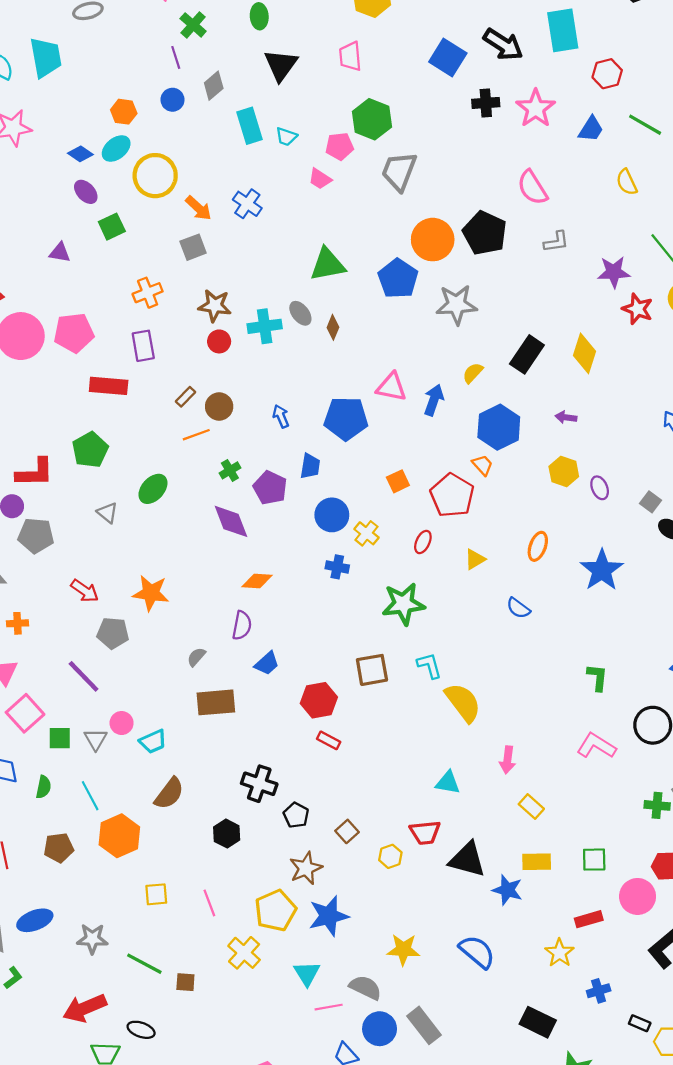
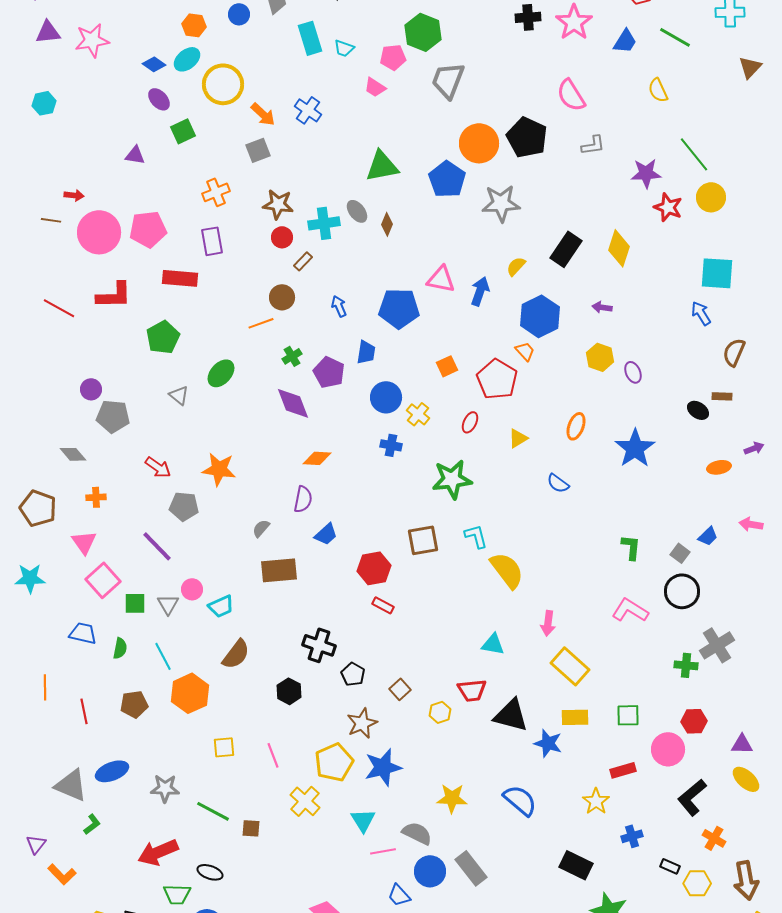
brown rectangle: (185, 397) -> (303, 261), moved
red L-shape: (35, 473) -> (114, 295), moved
gray square: (651, 502) -> (680, 553), moved
yellow rectangle: (531, 806) -> (570, 666), size x1.6

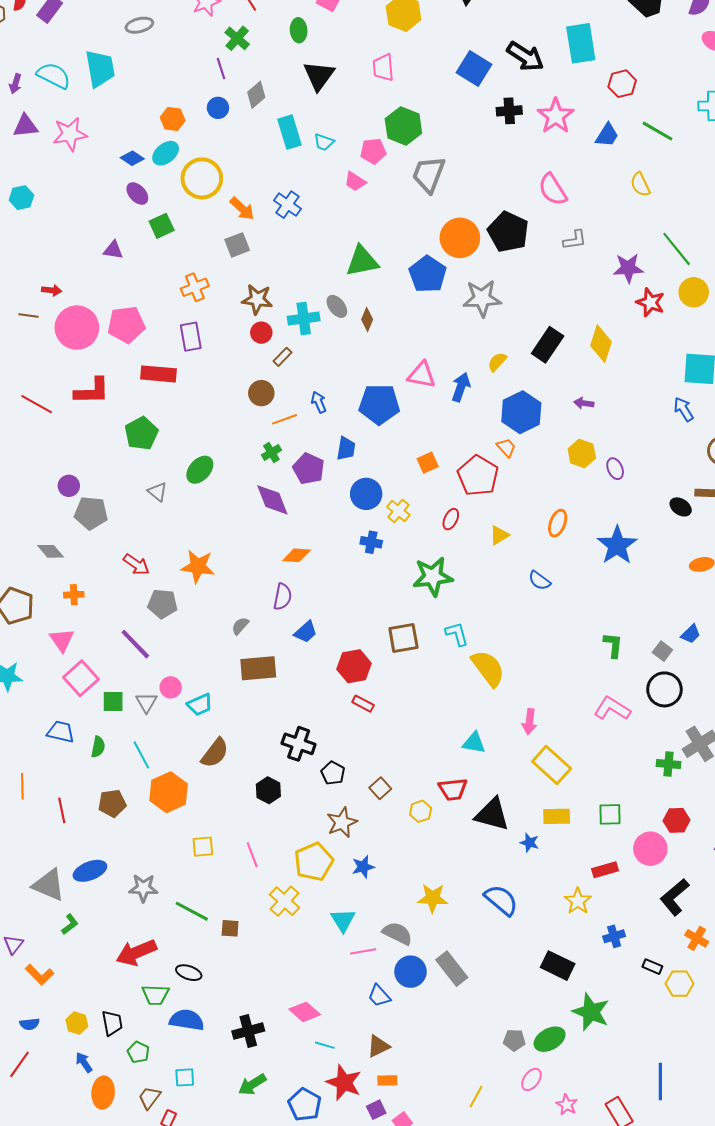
orange line: (261, 323) -> (284, 419), moved
blue star: (548, 743) -> (529, 843), size x0.7
blue star: (383, 767) -> (363, 867), size x0.6

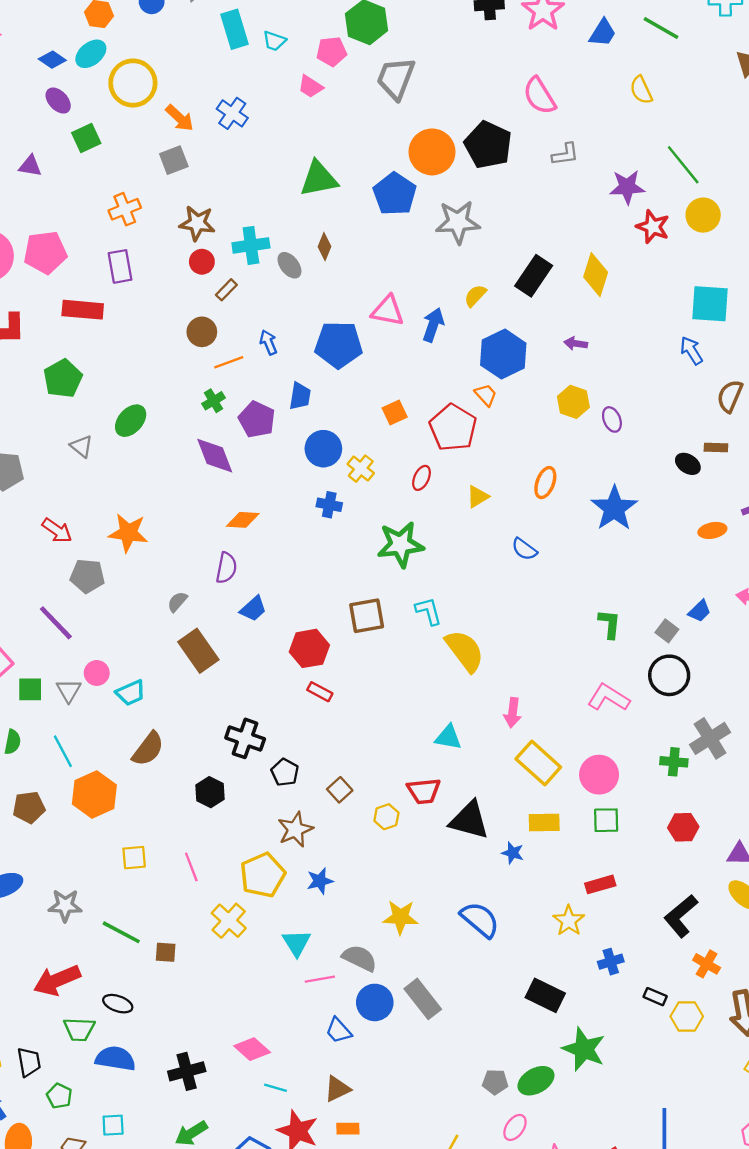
gray ellipse: (337, 306) -> (289, 265), moved
brown rectangle: (258, 668) -> (198, 651), turned 60
pink circle: (650, 849) -> (599, 775), moved

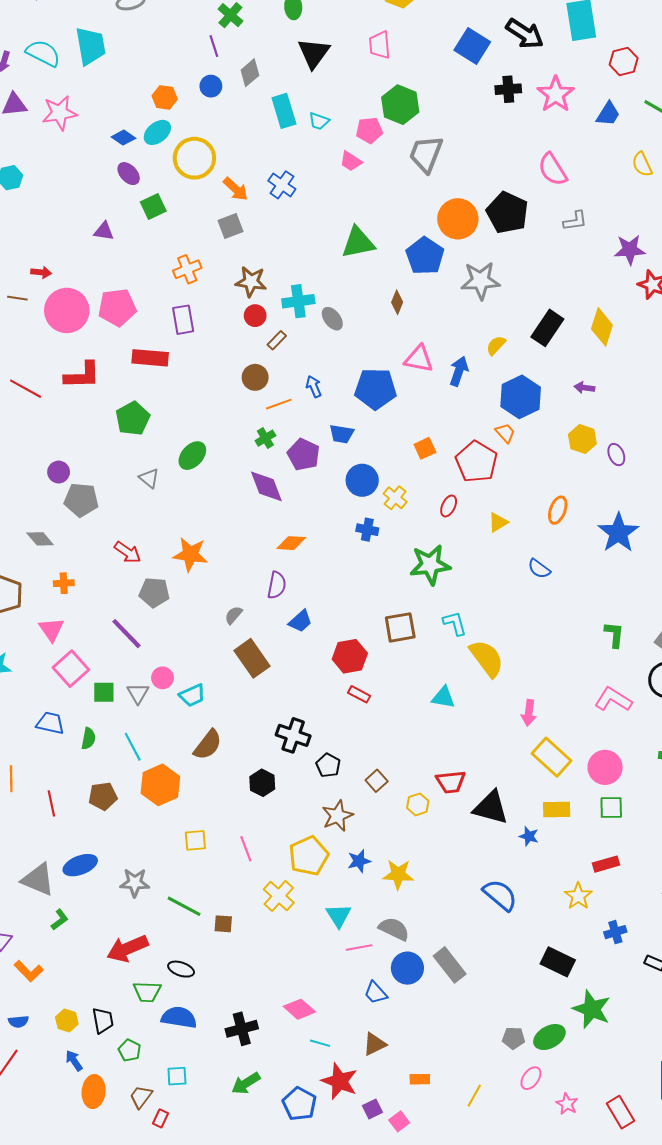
brown diamond: (325, 247) -> (397, 302), moved
blue trapezoid: (300, 396) -> (342, 434), turned 90
cyan triangle: (448, 737) -> (443, 697), moved
yellow star: (400, 917) -> (398, 874), moved
orange rectangle: (348, 1129) -> (420, 1079), moved

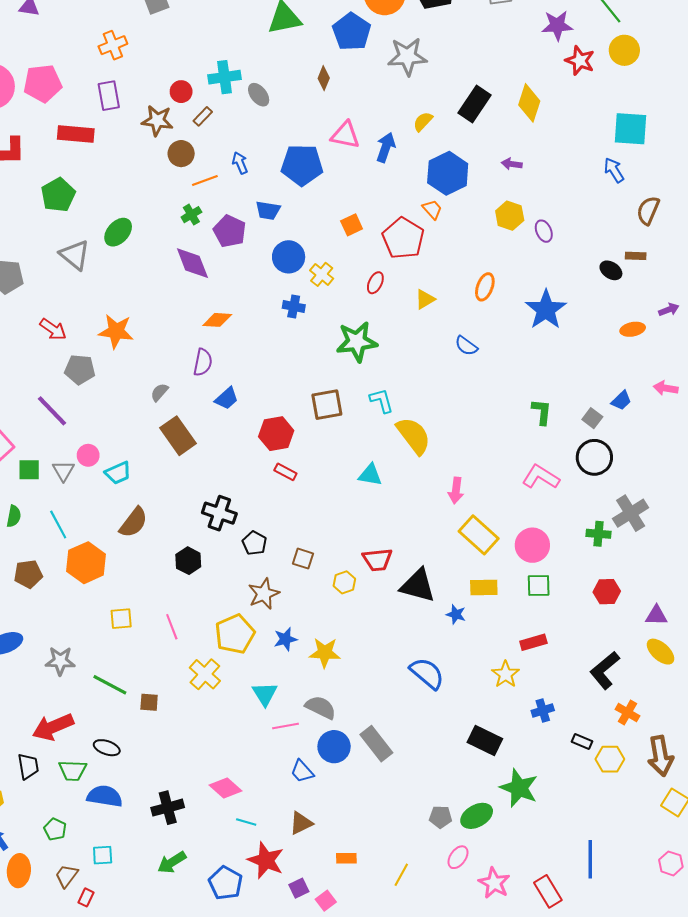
brown star: (251, 282) -> (157, 121), moved
gray triangle: (149, 478) -> (75, 255), size x1.5
brown square: (377, 781) -> (303, 559), turned -30
black trapezoid: (103, 1021) -> (28, 766), moved
pink star: (567, 1104) -> (494, 883), size x1.4

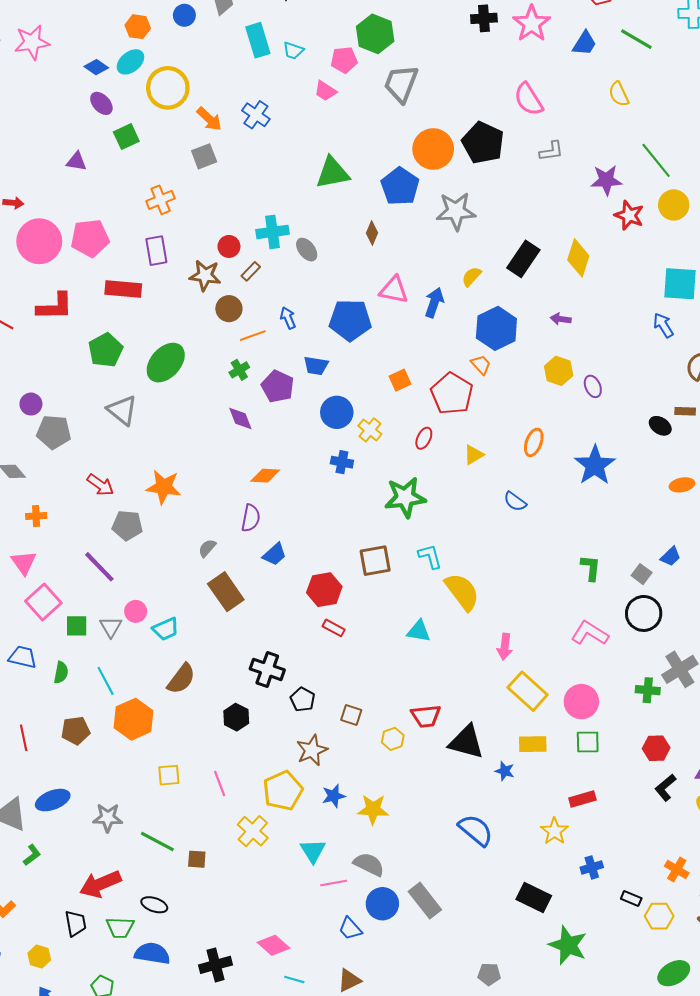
green ellipse: (118, 232) -> (166, 363), moved, size x1.4
purple diamond: (192, 263) -> (240, 419), size x0.7
black L-shape: (605, 670) -> (665, 788), moved, size x0.7
green ellipse: (477, 816) -> (674, 973), moved

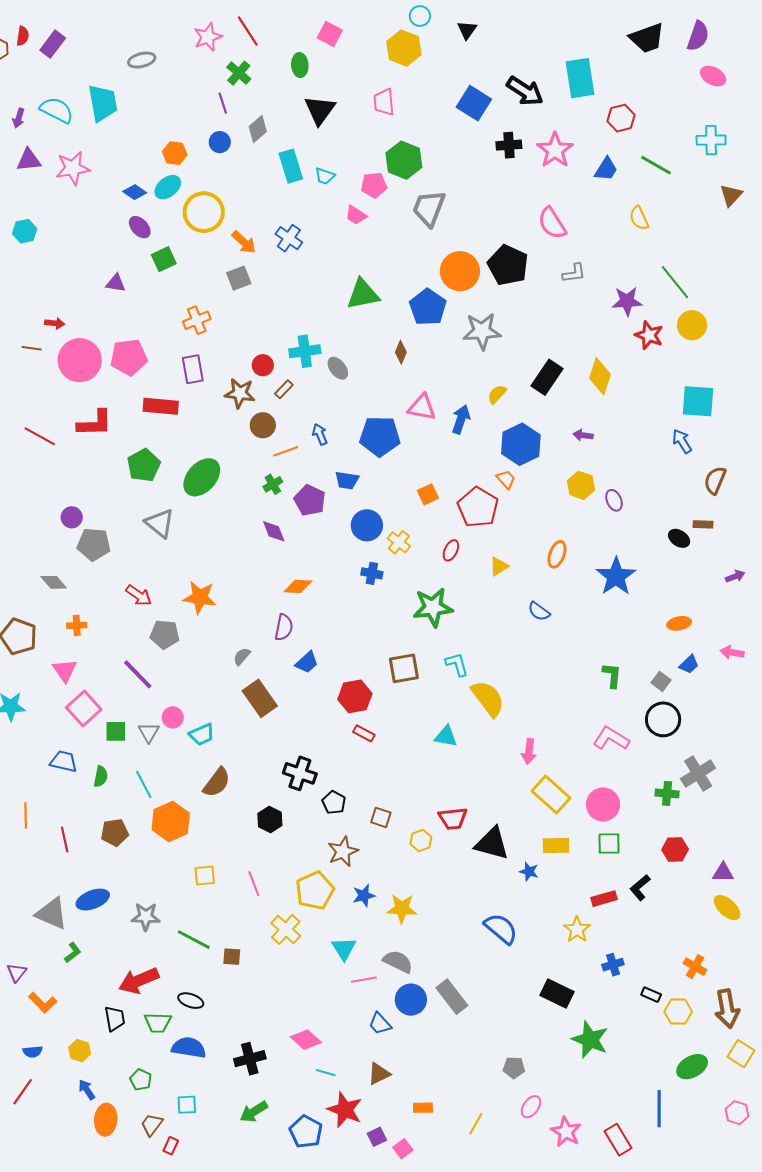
orange ellipse: (682, 485) -> (679, 623), moved
black L-shape: (665, 788) -> (640, 888), moved

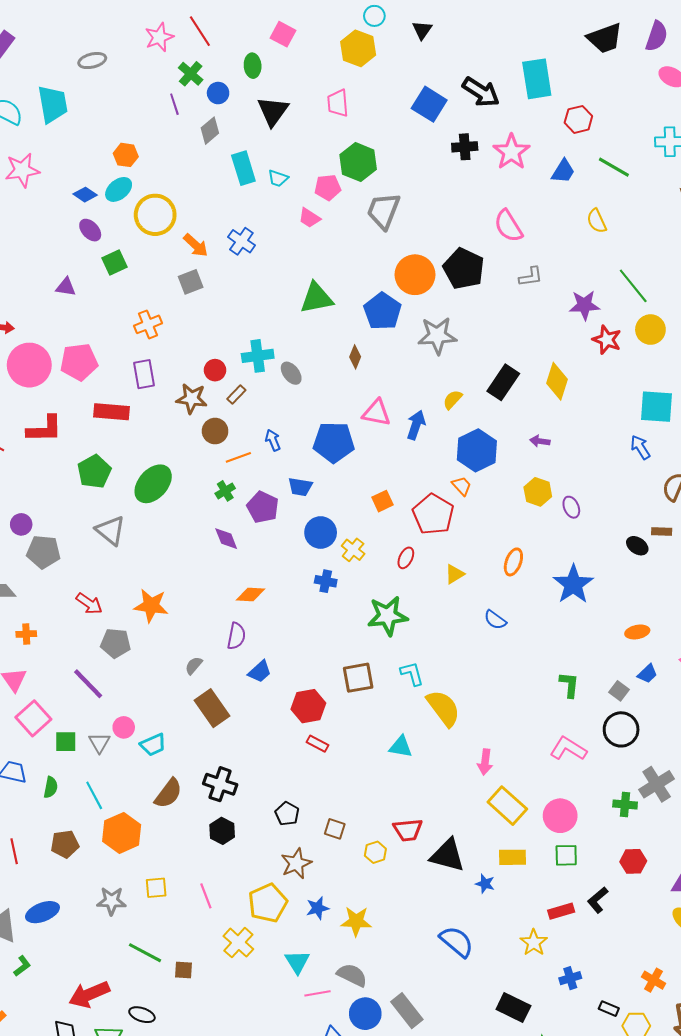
blue circle: (220, 142) -> (218, 93), moved
black cross: (300, 773) -> (220, 784), moved
gray star: (146, 917) -> (111, 901), moved

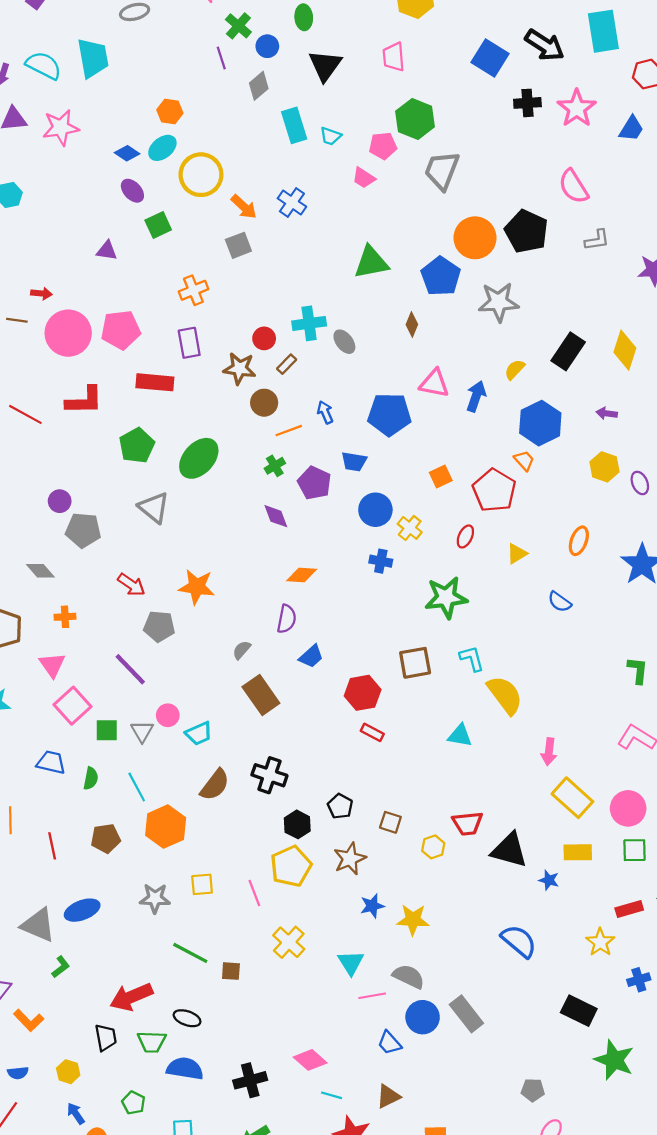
black hexagon: (222, 831) -> (297, 824), moved
yellow pentagon: (268, 903) -> (291, 866), moved

